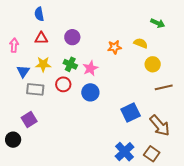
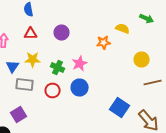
yellow semicircle: (141, 43) -> (123, 28), moved
green cross: (70, 64) -> (58, 68), moved
red circle: (63, 84) -> (53, 90), moved
blue square: (131, 112) -> (120, 108), turned -30

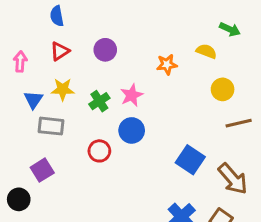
yellow semicircle: (123, 28) -> (206, 51), moved
red triangle: (31, 34) -> (60, 51), turned -32
green cross: (58, 68) -> (99, 101), turned 32
red circle: (53, 90) -> (99, 151), moved

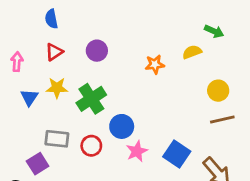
yellow semicircle: (206, 51) -> (192, 52), turned -42
yellow circle: (223, 89) -> (218, 91), moved
pink star: (132, 95) -> (137, 151), moved
green cross: (99, 101) -> (91, 99), size x1.5
gray rectangle: (51, 126) -> (57, 139), moved

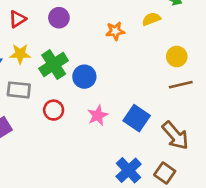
blue circle: (122, 126) -> (84, 77), moved
gray rectangle: (57, 139) -> (19, 90), moved

